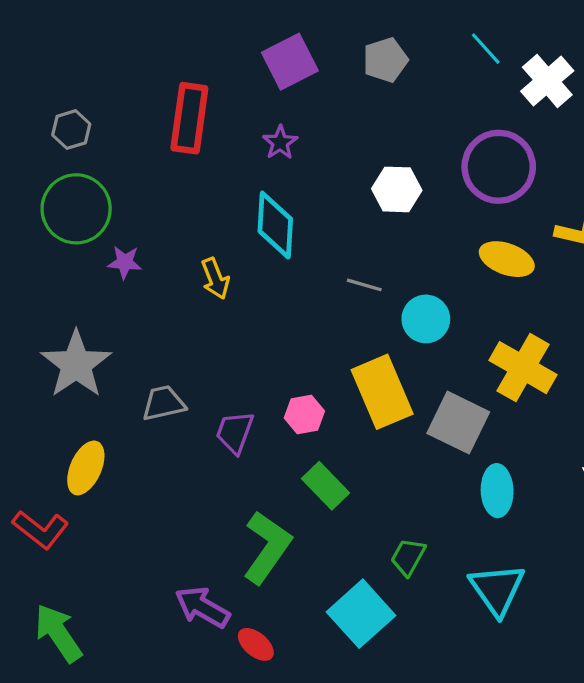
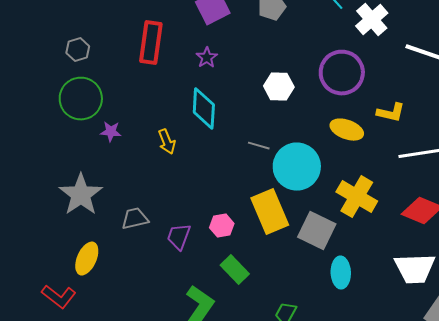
cyan circle: (426, 319) -> (297, 167), size x1.6

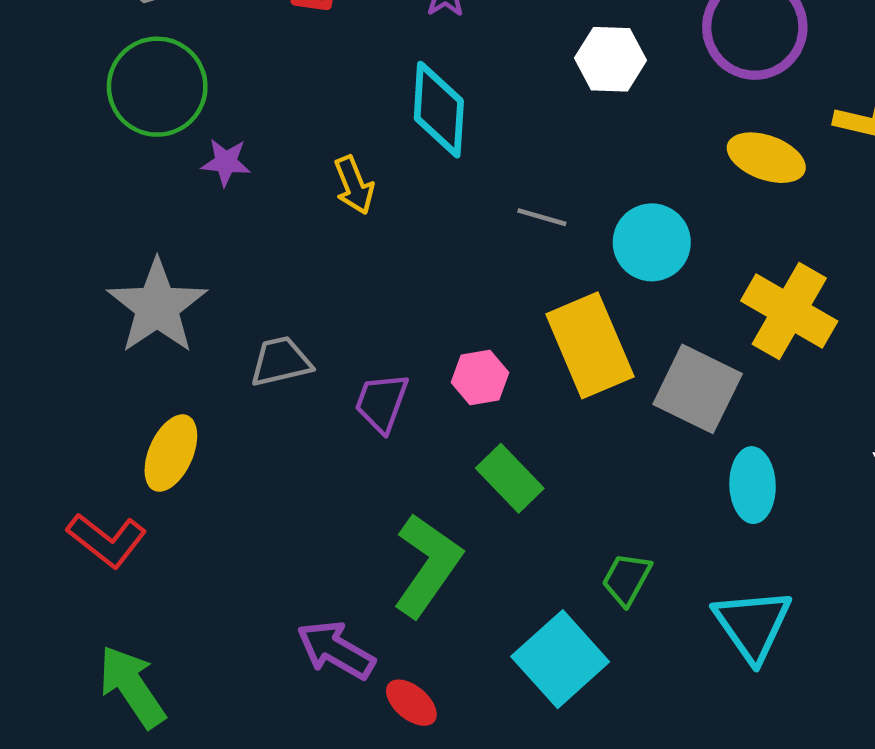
gray line: (259, 146) -> (542, 217), moved
cyan circle: (297, 167) -> (652, 242), size x0.7

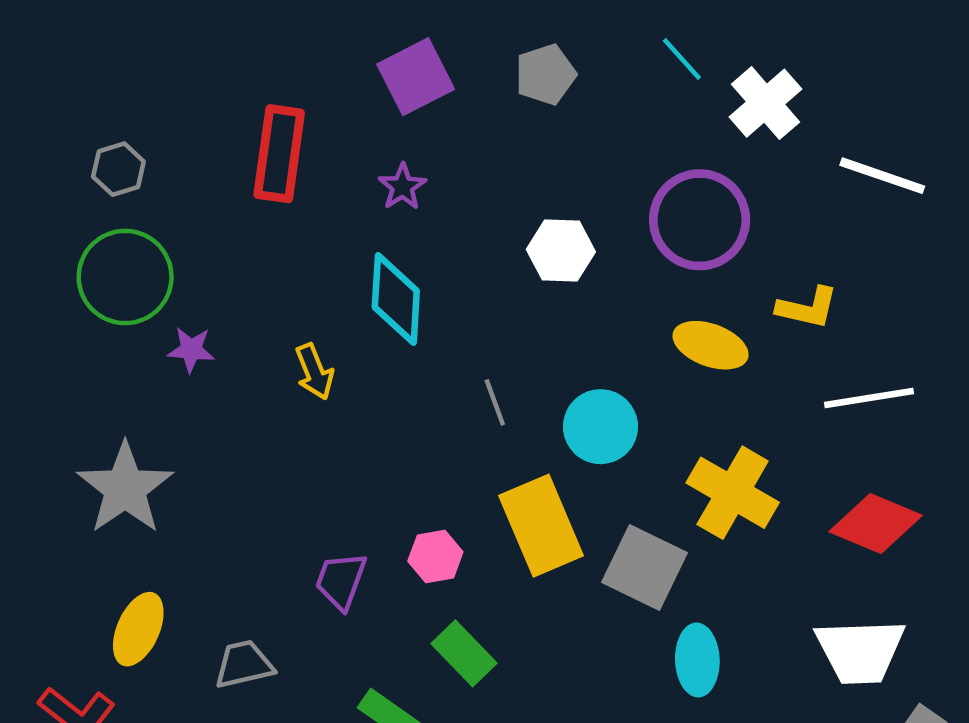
gray line: (542, 217) -> (495, 402), turned 54
gray trapezoid: (281, 361) -> (244, 664), moved

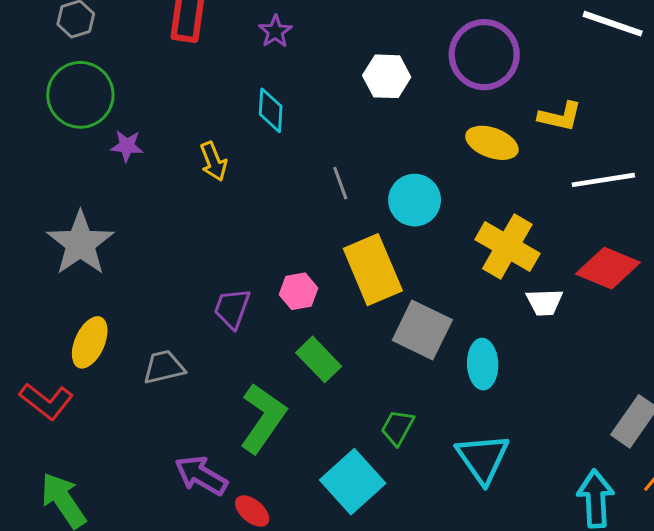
cyan diamond: (396, 299) -> (271, 110), size x0.7
gray square: (645, 568) -> (422, 330), moved
white trapezoid: (860, 651) -> (545, 302), moved, size x0.6

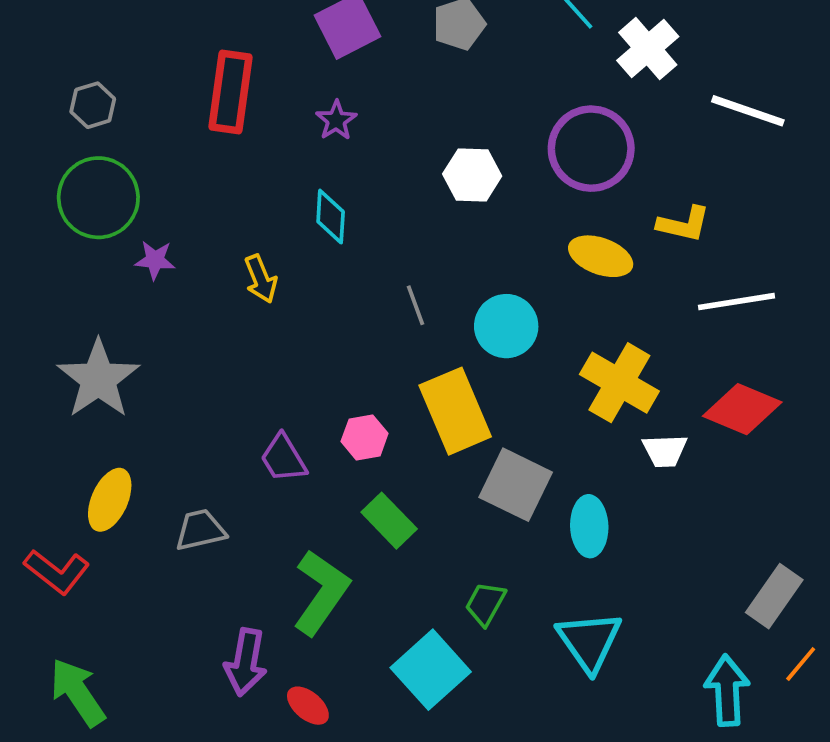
purple trapezoid: (232, 308) -> (283, 458), turned -51
purple arrow: (201, 475) -> (246, 662), turned -110

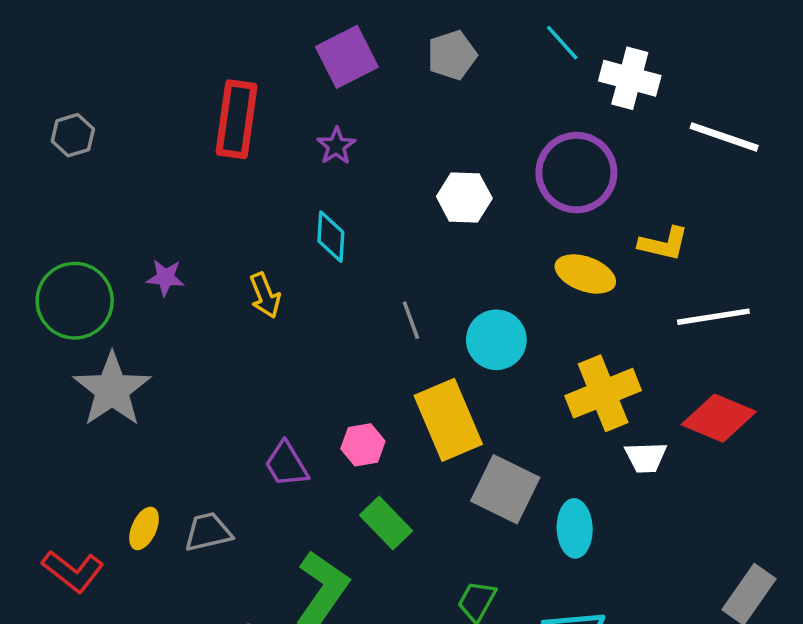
white cross: (648, 49) -> (630, 78), turned -34
gray hexagon: (93, 105) -> (73, 135), moved
green circle: (98, 198) -> (75, 301), moved
yellow cross: (619, 383) -> (603, 393), turned 38
yellow ellipse: (110, 500) -> (144, 528), moved, size x0.7

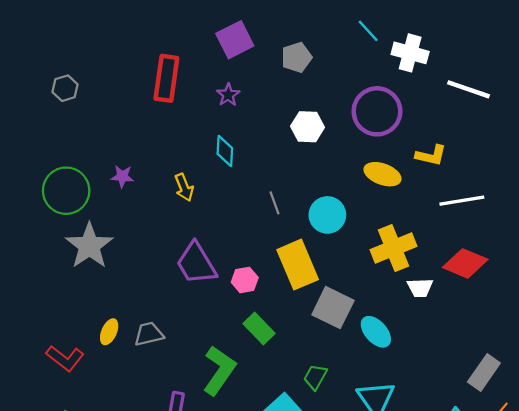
gray pentagon: (452, 55) -> (297, 57), moved
purple trapezoid: (286, 464) -> (196, 263), moved, size x1.5
cyan ellipse: (575, 528) -> (376, 332), turned -40

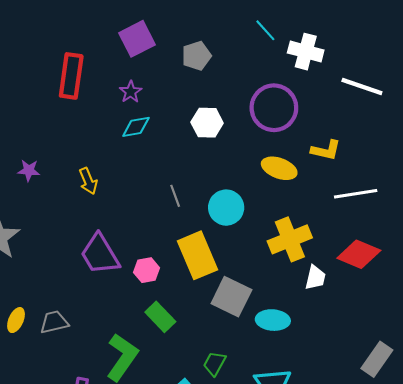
cyan diamond: (225, 151) -> (136, 127), moved, turned 76
white trapezoid: (420, 288) -> (315, 278), turned -75
cyan ellipse: (376, 332) -> (273, 320), turned -44

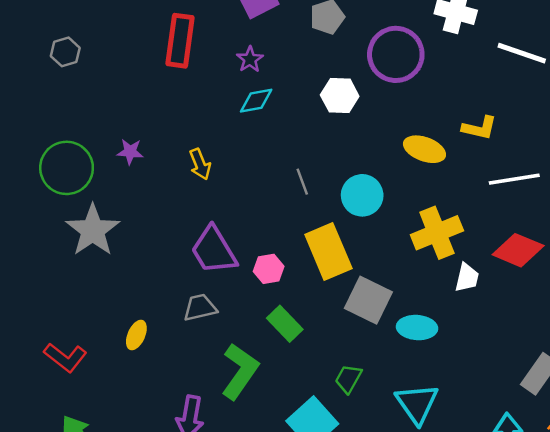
purple circle: (274, 108) -> (396, 54), moved
yellow ellipse: (16, 320) -> (136, 335), moved
gray trapezoid: (54, 322) -> (200, 308), moved

